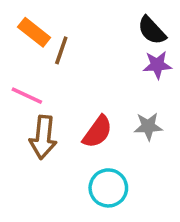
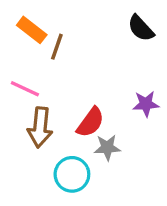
purple star: (157, 65) -> (146, 104), moved
gray star: (148, 126) -> (107, 148), moved
cyan circle: (108, 188) -> (72, 174), moved

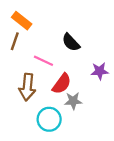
black semicircle: (141, 28) -> (71, 42), moved
brown line: (57, 47) -> (15, 41), moved
pink line: (25, 89) -> (43, 61), moved

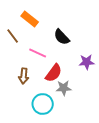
orange rectangle: (22, 21) -> (30, 19), moved
brown line: (15, 41) -> (13, 36), turned -56
brown arrow: (27, 87) -> (24, 76), size x0.7

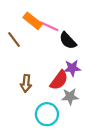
pink line: (38, 53) -> (49, 26), moved
purple star: (87, 62) -> (72, 68), moved

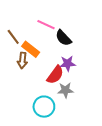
orange rectangle: (33, 21) -> (31, 49), moved
brown arrow: (26, 83) -> (22, 60), moved

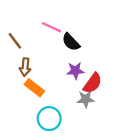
orange rectangle: (31, 49) -> (34, 88), moved
red semicircle: (55, 75) -> (93, 83), moved
gray star: (65, 90) -> (86, 99), moved

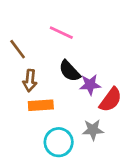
black semicircle: (71, 42) -> (70, 71), moved
orange rectangle: (34, 88) -> (41, 105), turned -42
gray star: (86, 99) -> (93, 130), moved

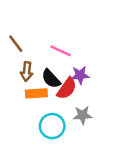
pink line: (61, 33) -> (61, 51), moved
black semicircle: (70, 71) -> (51, 79), moved
red semicircle: (111, 100) -> (67, 88), moved

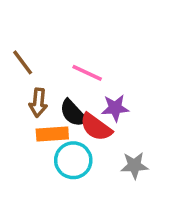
red semicircle: (67, 88) -> (96, 127), turned 90
gray star: (83, 115) -> (134, 166), moved
cyan circle: (52, 126) -> (73, 160), moved

